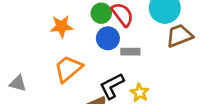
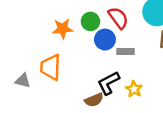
green circle: (101, 13) -> (90, 21), moved
orange trapezoid: (68, 69) -> (51, 67), moved, turned -48

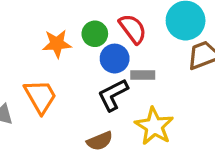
orange trapezoid: (51, 67) -> (40, 96), turned 148
black L-shape: (109, 83) -> (113, 95), moved
yellow star: (134, 89) -> (154, 126), size x1.6

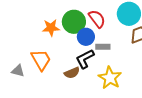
green circle: (95, 34) -> (74, 22), size x1.5
brown semicircle: (100, 141) -> (72, 73), moved

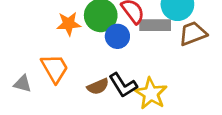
gray rectangle: (103, 47) -> (155, 25), moved, size x1.5
black L-shape: (85, 59) -> (123, 85), moved, turned -95

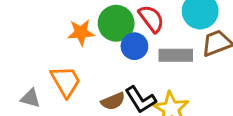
gray rectangle: (155, 25) -> (176, 55), moved

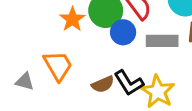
orange star: (81, 32) -> (72, 19), turned -30

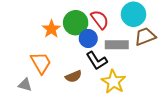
gray triangle: (25, 81) -> (25, 85), moved
black L-shape: (129, 83) -> (97, 61), moved

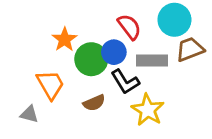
green circle: (76, 23) -> (91, 59), moved

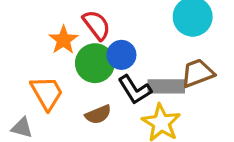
red semicircle: (129, 27) -> (97, 25), moved
brown trapezoid: (190, 49) -> (198, 73), moved
gray rectangle: (152, 61) -> (166, 86), moved

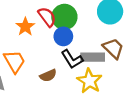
green circle: (95, 63) -> (64, 17), moved
brown trapezoid: (198, 73) -> (113, 48), turned 65

